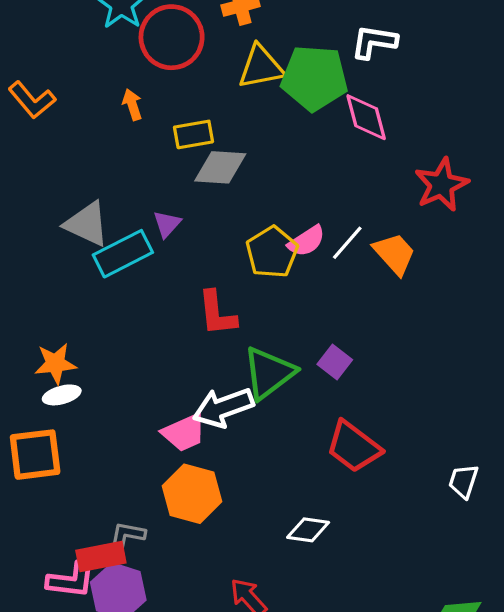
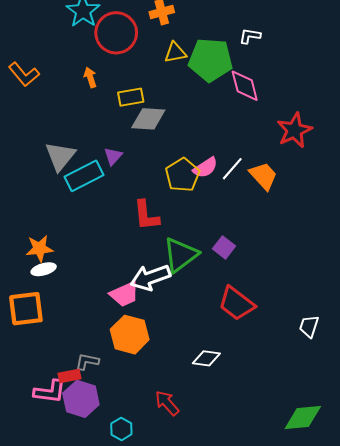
white L-shape: (374, 42) -> (250, 36), size x0.7
yellow triangle: (261, 67) -> (175, 53), size x0.7
gray triangle: (87, 224) -> (60, 156), turned 44
red rectangle: (101, 557) -> (70, 376), size x0.7

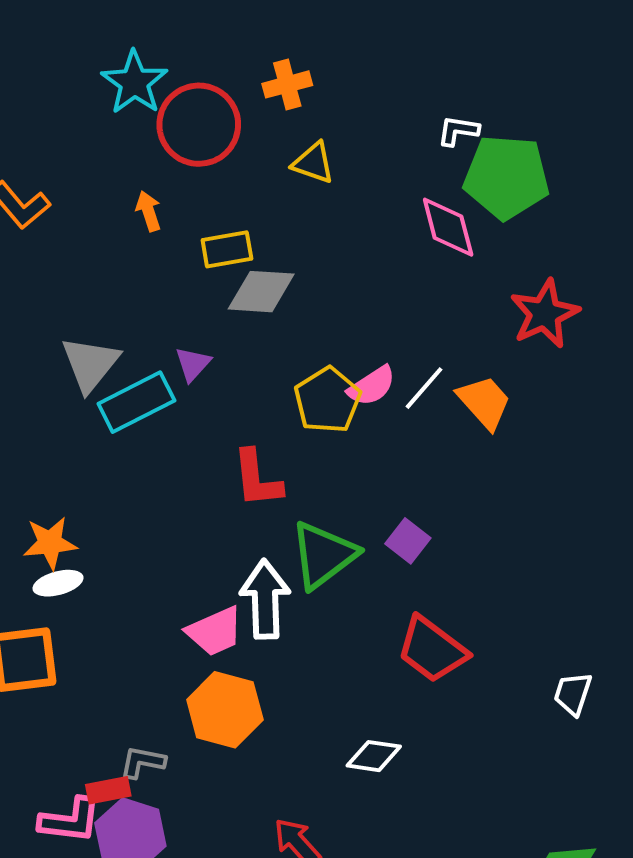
yellow triangle: (175, 53) -> (313, 163), turned 30
green pentagon: (211, 60) -> (506, 177), moved
white arrow: (150, 278) -> (265, 599), turned 108

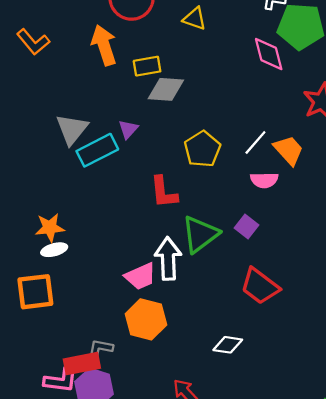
orange arrow: (148, 211) -> (104, 45), size x1.8
pink semicircle: (372, 386) -> (264, 180), moved, turned 32
red rectangle: (108, 790) -> (82, 364), size x1.5

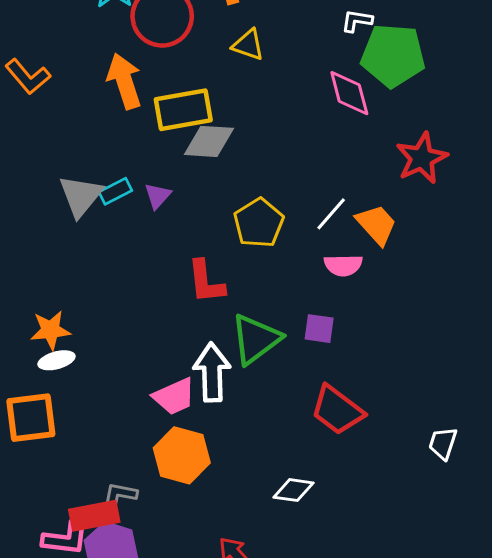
yellow rectangle: (147, 66) -> (183, 110), size x1.5
cyan rectangle: (97, 150) -> (115, 191), moved, size x0.6
purple square: (247, 226) -> (319, 329), turned -30

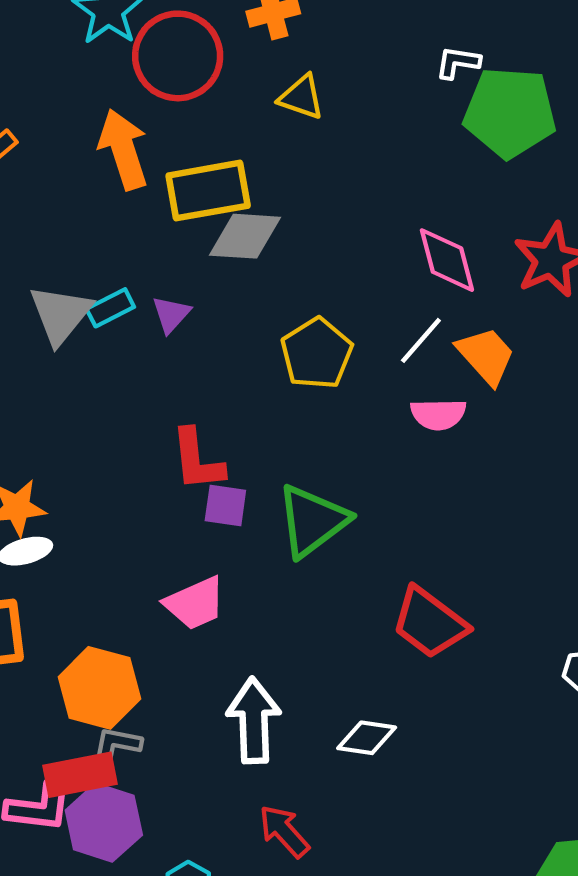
pink diamond: (349, 93) -> (447, 260), moved
red L-shape: (206, 282) -> (197, 460), moved
purple square: (319, 329) -> (225, 505), moved
white arrow: (212, 372) -> (254, 720), moved
orange hexagon: (182, 455) -> (99, 688), moved

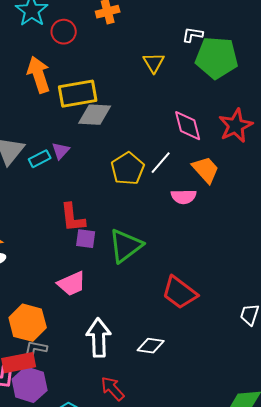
red circle: (178, 56) -> (64, 32), size x0.6
yellow triangle: (301, 97) -> (154, 63), moved, turned 40
cyan rectangle: (110, 308) -> (40, 159), moved
white line: (421, 340) -> (161, 163), moved

